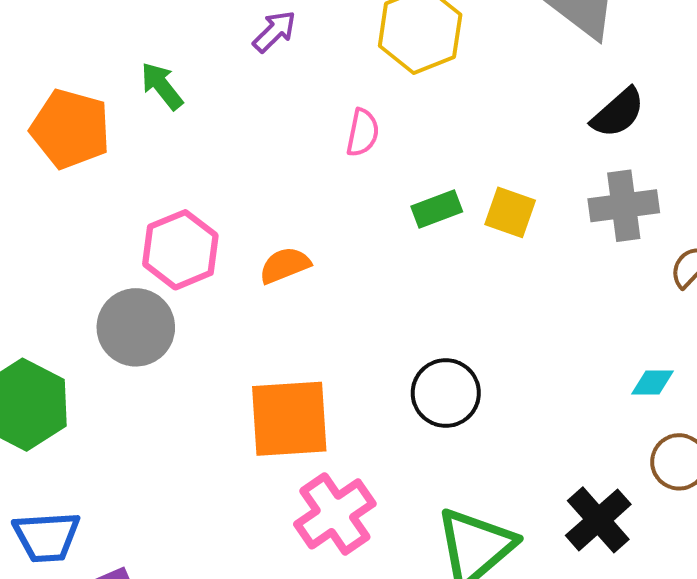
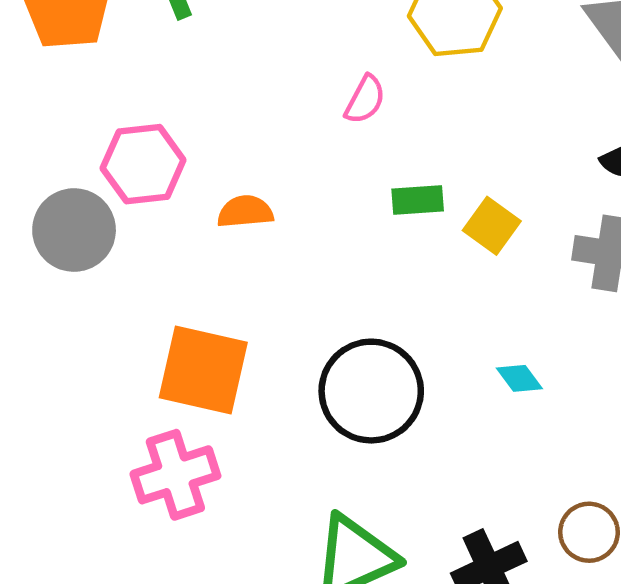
cyan diamond: (653, 383) -> (519, 378), moved, turned 36
black circle: (446, 393) -> (371, 391), size x1.4
pink cross: (335, 514) -> (175, 475), moved

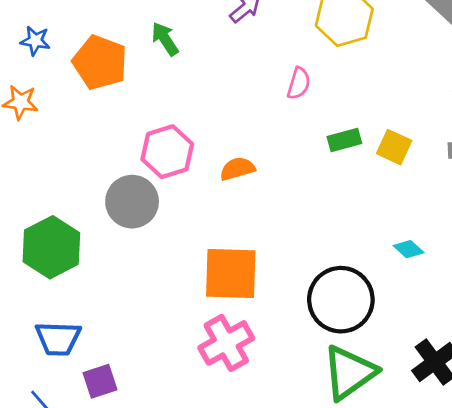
cyan diamond: (519, 378) -> (409, 249), moved
black circle: (371, 391) -> (341, 300), moved

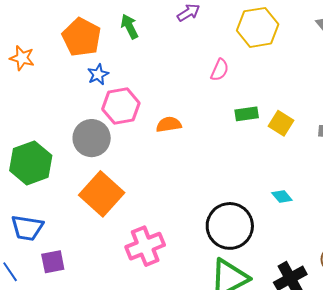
blue star: (35, 41) -> (98, 74), moved, turned 30
orange square: (231, 274) -> (102, 194), moved, turned 33

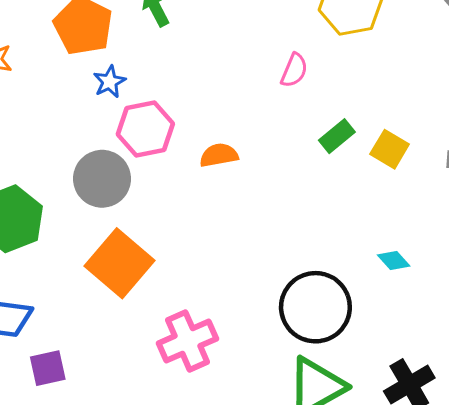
green rectangle: (247, 114) -> (337, 136), turned -30

